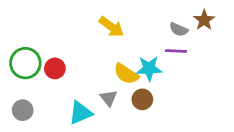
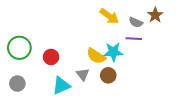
yellow arrow: (111, 27) -> (109, 16), moved
red circle: (55, 68) -> (51, 57), moved

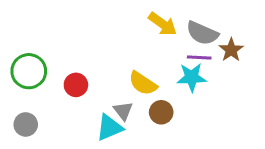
brown star: (155, 15) -> (231, 50), moved
gray semicircle: (136, 22) -> (202, 33), size x1.5
cyan star: (113, 52) -> (192, 77), moved
cyan triangle: (61, 86) -> (109, 128), moved

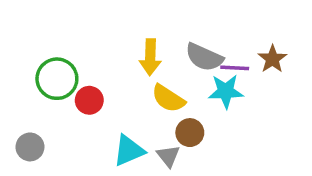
yellow arrow: (163, 24) -> (150, 57), moved, turned 56
gray semicircle: (202, 33) -> (204, 57), moved
green circle: (29, 71) -> (57, 79), moved
gray triangle: (123, 111) -> (168, 156), moved

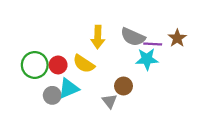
green circle: (57, 79) -> (35, 65), moved
yellow semicircle: (168, 98) -> (84, 64), moved
gray circle: (30, 147) -> (52, 95), moved
cyan triangle: (129, 151) -> (69, 88), moved

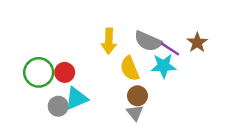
purple line: (153, 44) -> (170, 49), turned 30
yellow semicircle: (84, 64) -> (130, 68), moved, turned 35
gray triangle: (109, 101) -> (135, 113), moved

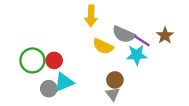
yellow arrow: (109, 41) -> (91, 16), moved
yellow semicircle: (130, 68) -> (103, 46), moved, turned -42

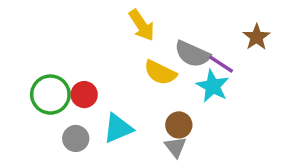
yellow arrow: (91, 16) -> (142, 25), turned -36
brown star: (165, 35) -> (257, 37), moved
cyan star: (137, 55) -> (213, 86), turned 30
cyan triangle: (64, 82) -> (118, 128), moved

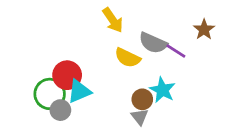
cyan star: (213, 86) -> (162, 90), moved
green circle: (50, 95) -> (50, 94), moved
red circle: (84, 95) -> (67, 75), size x1.4
cyan triangle: (118, 128) -> (79, 91), moved

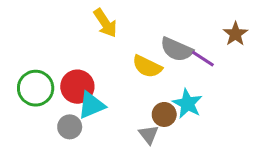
yellow arrow: (113, 20) -> (105, 23), moved
green circle: (50, 94) -> (36, 88), moved
gray triangle: (140, 117) -> (149, 135), moved

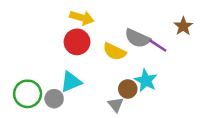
yellow arrow: (105, 23) -> (82, 18), turned -40
red circle: (77, 87) -> (77, 42), moved
green circle: (36, 88) -> (28, 94), moved

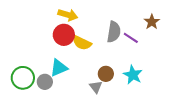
gray semicircle: (137, 38) -> (114, 32), turned -105
yellow semicircle: (114, 52) -> (82, 43), moved
cyan star: (146, 81) -> (133, 75), moved

